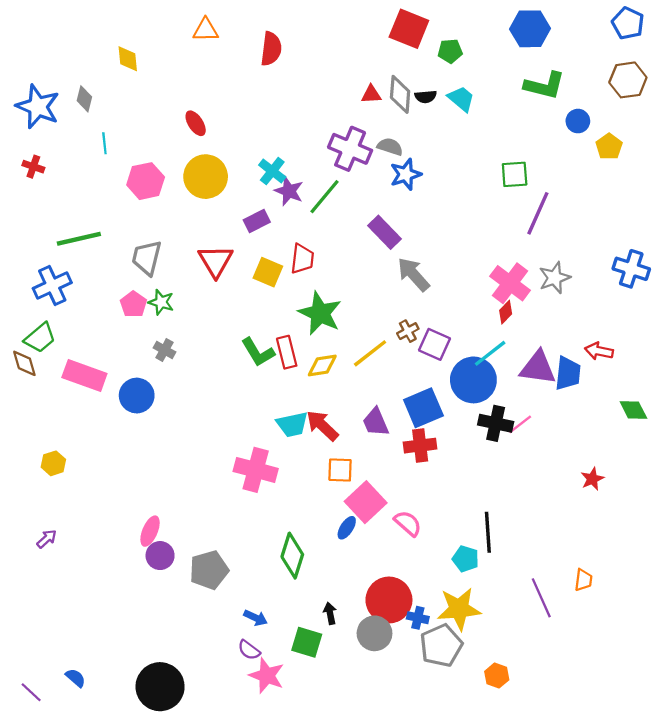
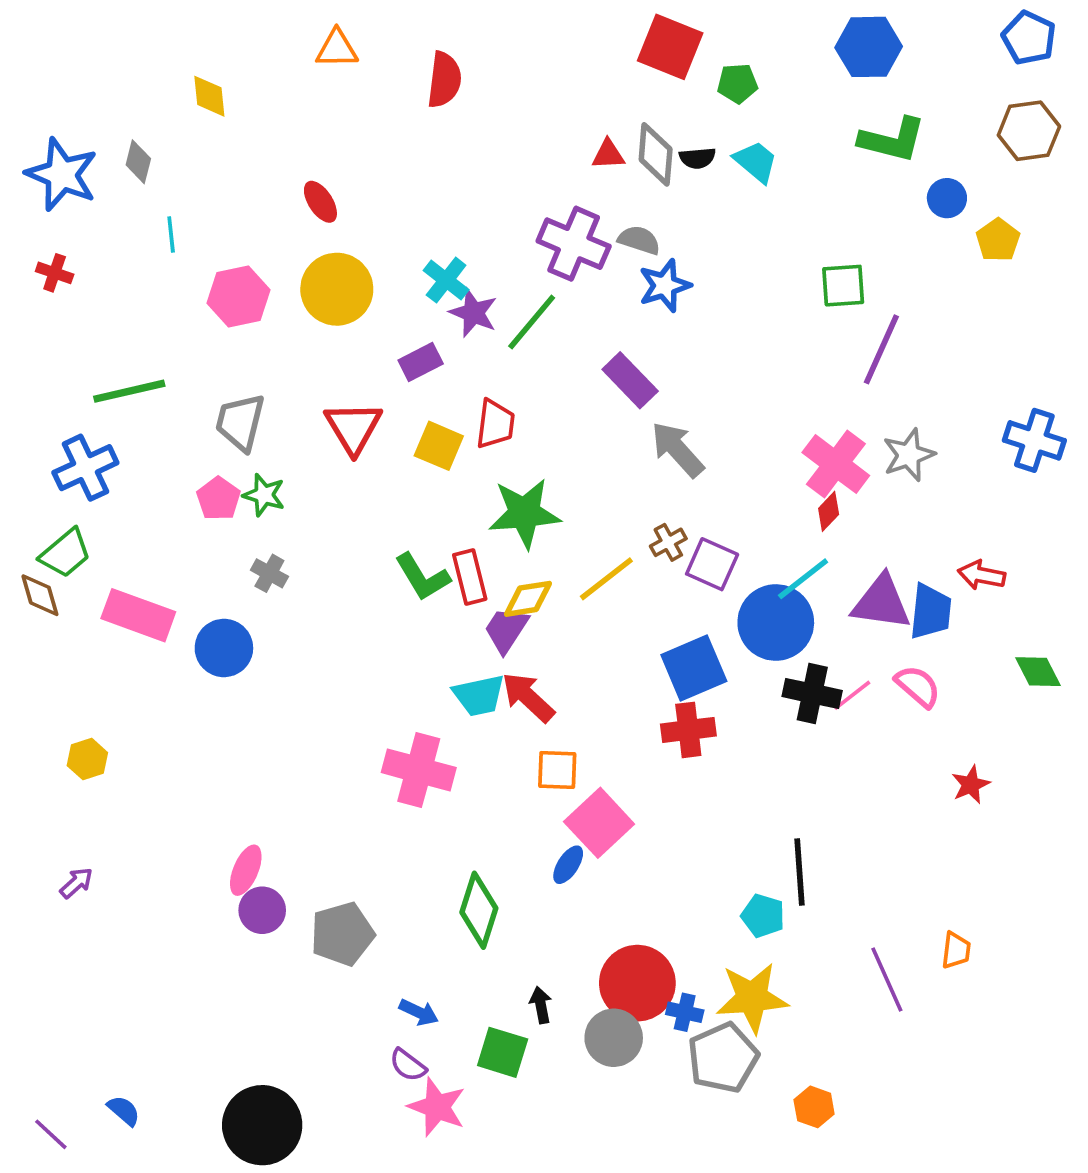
green star: (320, 313) -> (524, 513), turned -30
purple trapezoid: (376, 422) -> (506, 630), moved, turned 56
pink semicircle: (408, 523) -> (918, 686), moved

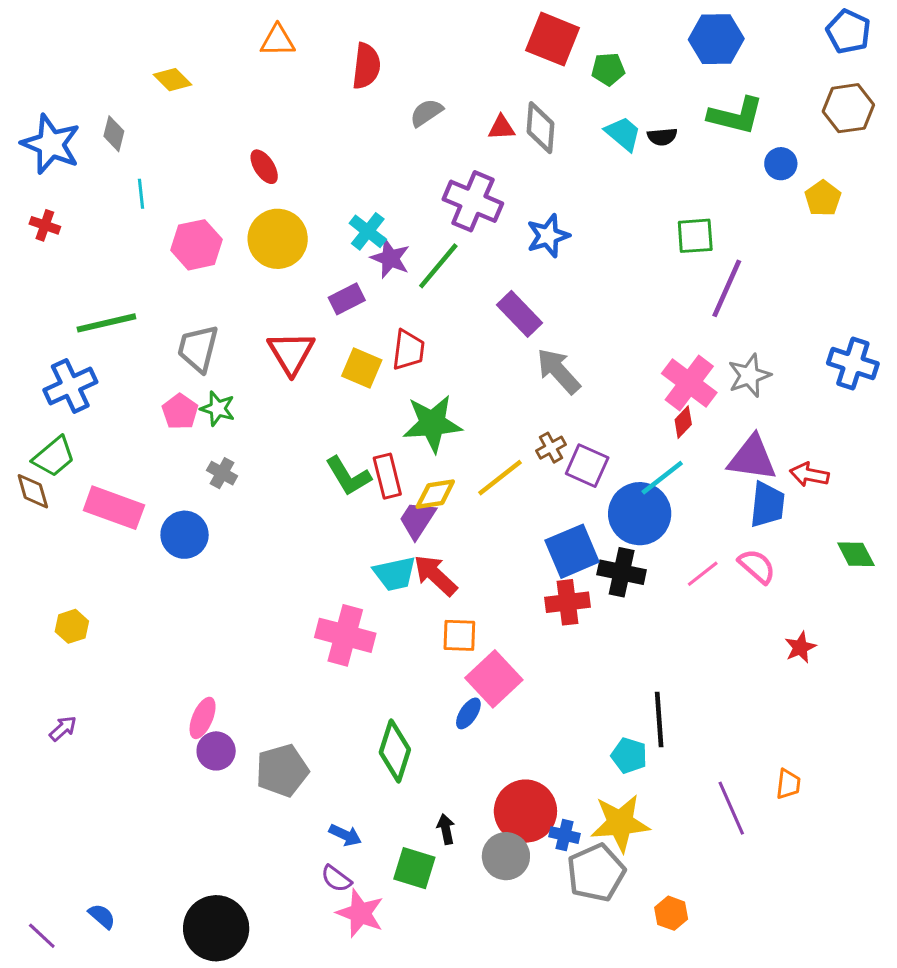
yellow diamond: (209, 96) -> (173, 80), turned -39
black semicircle: (697, 158) -> (662, 137), moved
gray semicircle: (639, 240) -> (426, 113), moved, turned -52
purple triangle: (881, 602) -> (752, 458), moved
black cross: (812, 694) -> (622, 572), moved

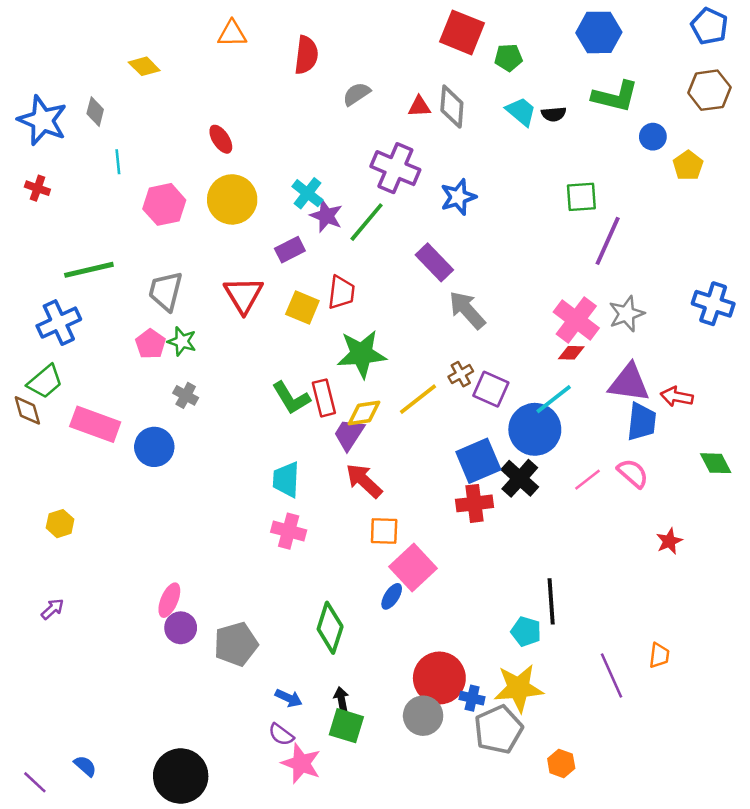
red diamond: (683, 422) -> (571, 353), turned 48
black cross: (622, 572) -> (520, 478), turned 30
cyan trapezoid: (395, 574) -> (286, 480), moved, turned 105
pink cross: (345, 635) -> (289, 531), size x0.7
black arrow: (446, 829) -> (341, 699), moved

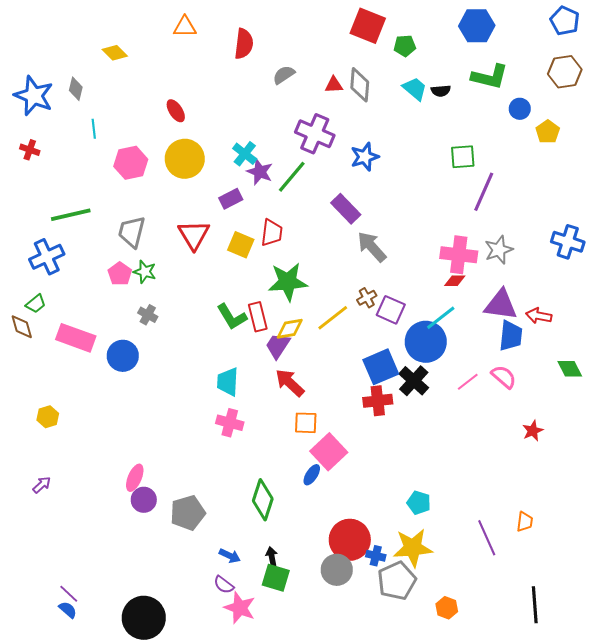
pink cross: (576, 320) -> (459, 255), turned -30
green trapezoid: (45, 382) -> (36, 304), size x0.7
black line: (551, 601) -> (535, 605), moved
purple line: (35, 782) -> (69, 594), moved

